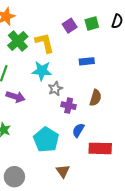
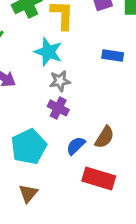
brown semicircle: (96, 98) -> (104, 137), moved
purple cross: (69, 106) -> (58, 108), moved
brown triangle: (63, 171) -> (28, 193), moved

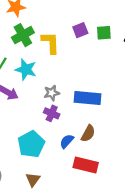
cyan star: (48, 52) -> (26, 70), moved
blue rectangle: (113, 55) -> (88, 98), moved, size x1.6

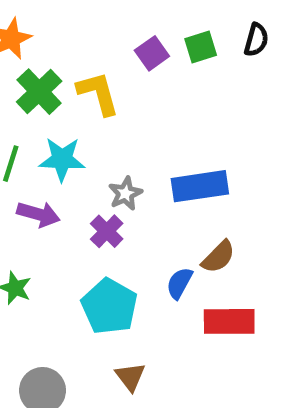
purple cross: (52, 113) -> (107, 231), moved, turned 35
brown semicircle: (88, 133) -> (218, 257), turned 30

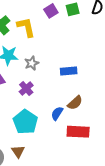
blue rectangle: (200, 186) -> (69, 71), size x0.7
gray star: (125, 193) -> (32, 63), moved
brown triangle: (130, 377) -> (18, 151), moved

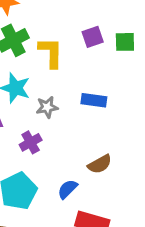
blue rectangle: (69, 71) -> (94, 100), moved
brown semicircle: (75, 103) -> (100, 164), moved

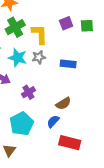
gray star: (47, 107) -> (39, 57), moved
brown semicircle: (100, 164) -> (63, 104), moved

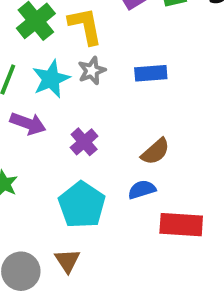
cyan star: (18, 58) -> (51, 79), turned -30
blue semicircle: (53, 121) -> (142, 190), turned 40

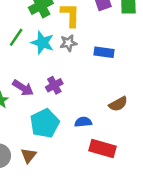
cyan star: (51, 79) -> (42, 43), turned 30
purple arrow: (28, 123) -> (23, 88), moved
brown semicircle: (155, 151) -> (118, 104), moved

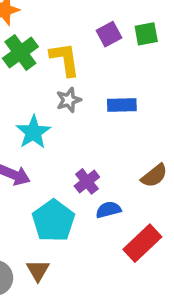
cyan star: (42, 43) -> (33, 132), moved, turned 30
purple cross: (54, 85) -> (87, 181), moved
red rectangle: (103, 148) -> (142, 243), turned -50

